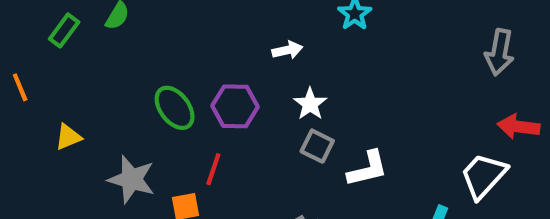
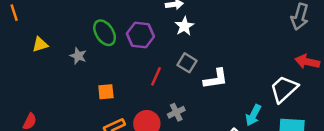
white star: (310, 104) -> (184, 26), moved
red line: (213, 169) -> (156, 76), moved
gray star: (131, 179) -> (78, 56), moved, size x0.6

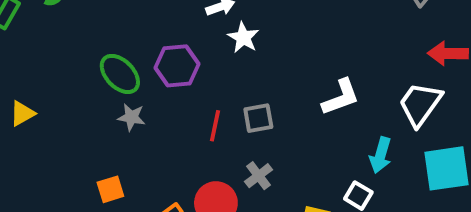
gray star: (78, 56) -> (131, 117), moved
gray square: (187, 63) -> (258, 118), moved, turned -30
white L-shape: (216, 79) -> (341, 97), moved
orange square: (106, 92) -> (110, 189), moved

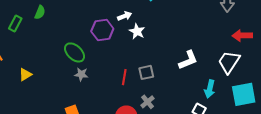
purple hexagon: (177, 66) -> (102, 30), moved

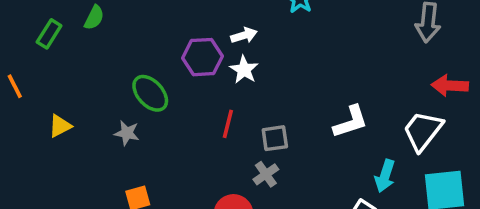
white star: (137, 31) -> (244, 70), moved
gray star: (81, 74) -> (127, 133), moved
red line: (124, 77) -> (228, 124), moved
gray cross: (148, 102) -> (266, 174), moved

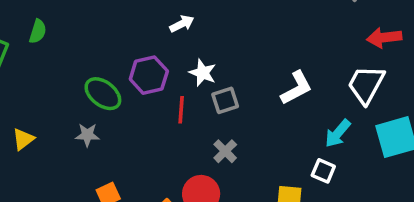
purple hexagon: (202, 57) -> (149, 75), moved
white star: (244, 70) -> (203, 73), moved
gray square: (275, 138) -> (225, 100), moved
cyan arrow: (385, 176) -> (338, 133), turned 32

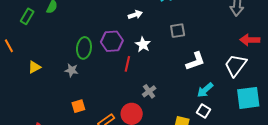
green ellipse: (103, 94) -> (84, 48), turned 50
gray square: (225, 100) -> (178, 31), moved
cyan arrow: (338, 133) -> (205, 90), moved

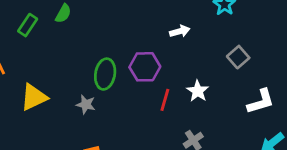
gray square: (178, 31) -> (238, 57), turned -35
white star: (143, 45) -> (198, 91), moved
yellow triangle: (34, 67) -> (34, 97), size x1.5

